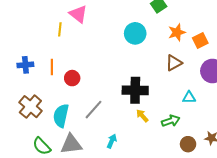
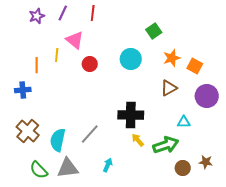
orange square: (200, 40) -> (195, 66), turned -35
orange line: (52, 67) -> (37, 65), moved
red circle: (72, 78) -> (90, 64), moved
green arrow: (171, 121) -> (166, 145), size x1.4

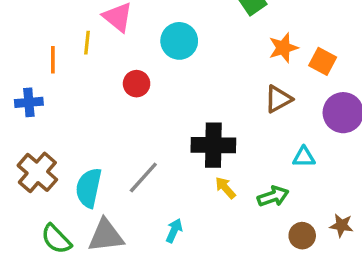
cyan circle: (131, 59) -> (179, 41), moved
red circle: (90, 64) -> (137, 84), moved
green arrow: (166, 145) -> (273, 196), size x0.7

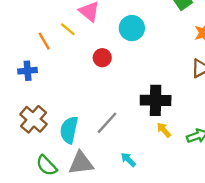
yellow line: (87, 43) -> (68, 29), turned -56
orange line: (53, 60) -> (44, 41), turned -30
cyan arrow: (174, 231) -> (128, 160), turned -70

